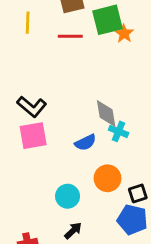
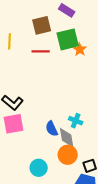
gray diamond: (106, 113) -> (67, 138), moved
blue semicircle: (85, 142) -> (52, 129), turned 91

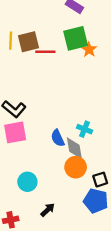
brown square: (42, 25) -> (29, 42), moved
cyan circle: (39, 168) -> (27, 182), moved

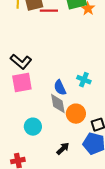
gray diamond: (74, 148) -> (58, 104), moved
black arrow: (48, 210) -> (63, 149), moved

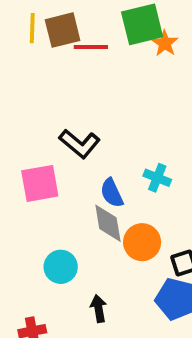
black L-shape: (21, 62) -> (80, 144), moved
black arrow: (63, 149) -> (99, 308), moved, turned -56

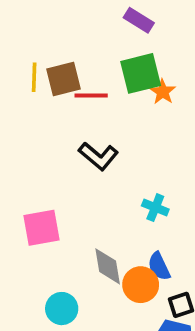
black L-shape: (80, 144) -> (98, 156), moved
cyan cross: (157, 178) -> (155, 208), moved
blue semicircle: (112, 193) -> (159, 266), moved

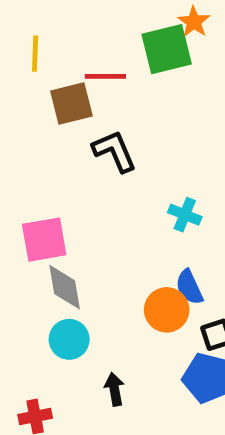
brown square: (64, 79) -> (71, 104), moved
orange star: (163, 92) -> (194, 22), moved
black L-shape: (98, 156) -> (114, 151), turned -153
gray diamond: (108, 266) -> (65, 287), moved

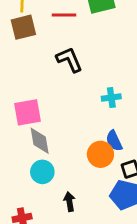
brown square: (71, 104) -> (23, 27), moved
cyan cross: (185, 215) -> (111, 98), turned -30

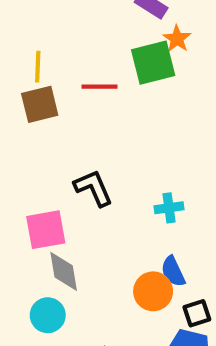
black L-shape: (69, 60) -> (93, 188), moved
cyan circle: (42, 172) -> (48, 315), moved

